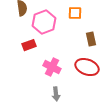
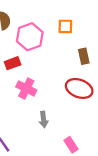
pink cross: (52, 67) -> (26, 88), moved

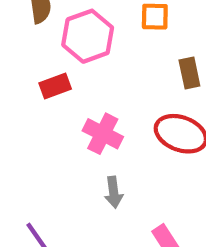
pink cross: (26, 88) -> (103, 134), moved

